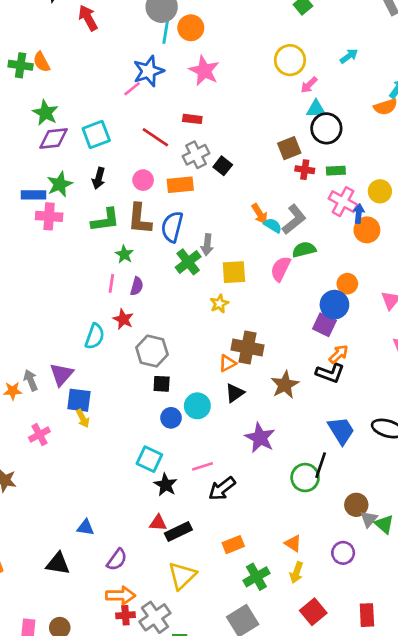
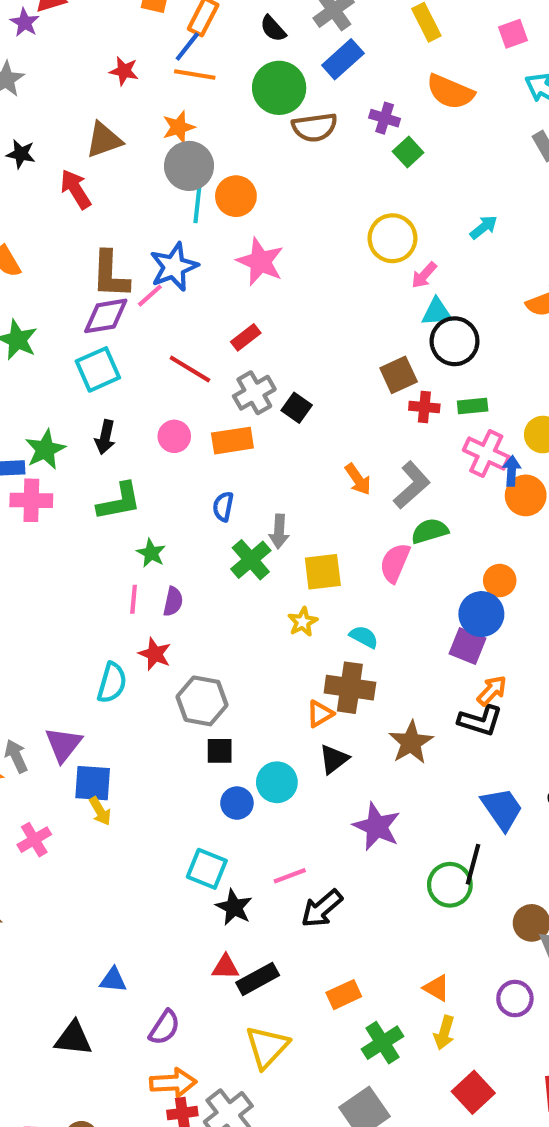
red rectangle: (192, 119) -> (246, 337), turned -42
purple diamond: (54, 138) -> (106, 316), moved
brown L-shape: (139, 219) -> (110, 275), moved
cyan semicircle: (273, 225) -> (364, 637), moved
blue semicircle: (172, 227) -> (223, 507), size x0.6

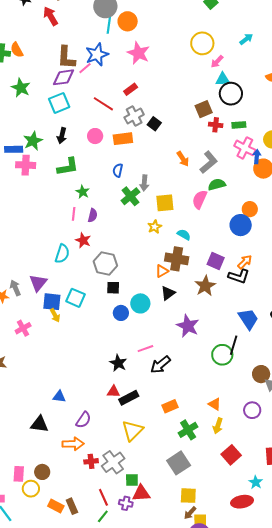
purple square: (467, 646) -> (216, 261), moved
cyan square: (207, 869) -> (76, 298), moved
orange arrow: (173, 1083) -> (73, 444), moved

